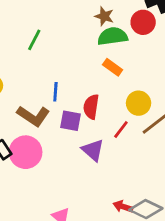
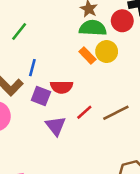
green line: (34, 40) -> (19, 31), moved
yellow circle: (139, 103) -> (107, 52), moved
red semicircle: (91, 107) -> (62, 87), turned -110

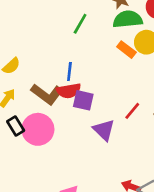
green line: (19, 31) -> (80, 24), moved
red semicircle: (62, 87) -> (69, 91), moved

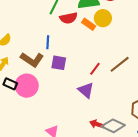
red semicircle: (69, 91) -> (69, 18), moved
black rectangle: (16, 126) -> (10, 84), turned -32
purple triangle: (104, 130) -> (86, 90), moved

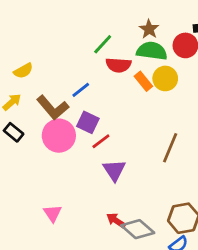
blue line: (48, 42) -> (81, 90), turned 32
brown line: (120, 64) -> (170, 148), turned -45
red line: (95, 69) -> (101, 141), moved
pink circle: (27, 86) -> (59, 136), moved

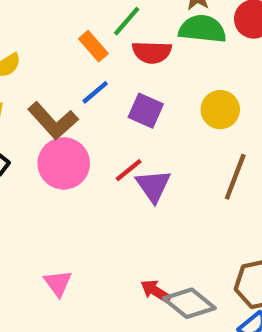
yellow circle: (165, 78) -> (220, 110), moved
orange rectangle: (143, 81) -> (93, 46), moved
purple square: (88, 122) -> (146, 111), moved
purple triangle: (114, 170) -> (153, 186), moved

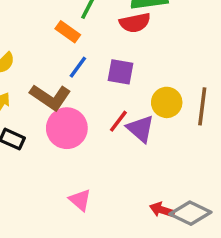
red semicircle: (152, 52) -> (135, 23), moved
yellow circle: (220, 110) -> (167, 102), moved
pink triangle: (58, 283) -> (80, 200), moved

